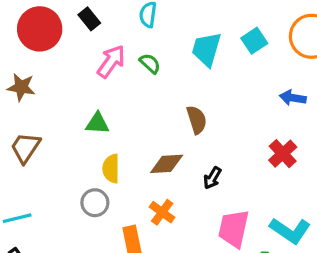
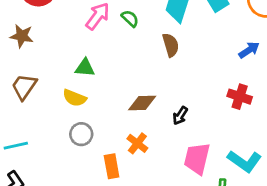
blue arrow: (293, 98) -> (249, 50), turned 135
brown semicircle: (197, 120) -> (171, 45), moved
red cross: (283, 154) -> (240, 97), turned -30
yellow semicircle: (111, 169) -> (75, 98), moved, turned -70

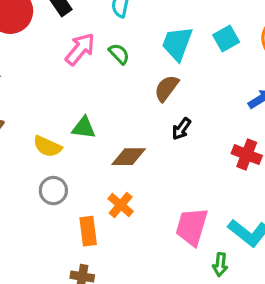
brown semicircle: (171, 45) -> (166, 88), turned -130
green triangle: (85, 68) -> (84, 128), moved
black arrow: (180, 116) -> (181, 129), moved

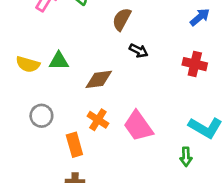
black arrow: (181, 129) -> (139, 51), turned -90
yellow semicircle: (47, 146) -> (28, 64), moved
pink trapezoid: (192, 227) -> (138, 126), moved, turned -44

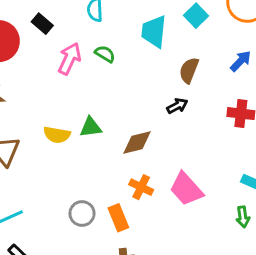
brown semicircle: (122, 19) -> (189, 70), moved
black arrow: (139, 51) -> (177, 106), turned -48
gray circle: (41, 116) -> (82, 213), moved

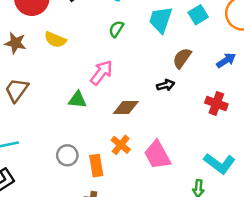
green semicircle: (105, 54) -> (116, 29), turned -102
pink arrow: (69, 59) -> (101, 73), moved
green triangle: (91, 127) -> (77, 100), moved
yellow semicircle: (57, 135) -> (55, 40), moved

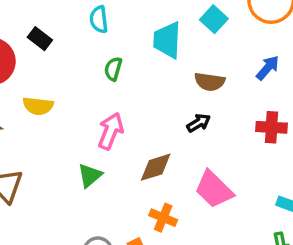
brown semicircle: (182, 58) -> (210, 82), turned -100
green triangle: (77, 100) -> (90, 175), turned -30
pink trapezoid: (157, 155) -> (214, 189), moved

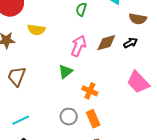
brown diamond: (156, 167) -> (106, 43), moved
orange cross: (163, 218) -> (90, 91), moved

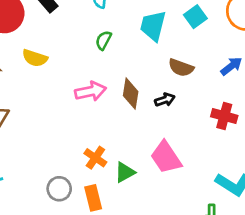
brown diamond: (106, 43) -> (131, 94), turned -75
pink arrow: (78, 46) -> (91, 91), turned 45
green triangle: (65, 72) -> (125, 172), moved

